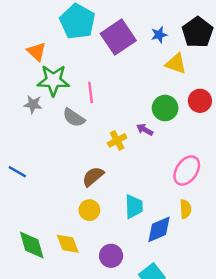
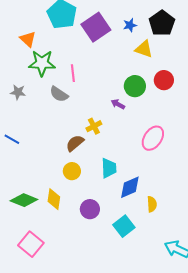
gray star: (33, 104) -> (18, 92), moved
yellow cross: (117, 140) -> (94, 126), moved
yellow semicircle: (186, 209) -> (152, 204), moved
yellow diamond: (68, 244) -> (54, 199), turned 30
green diamond: (32, 245) -> (24, 200), turned -52

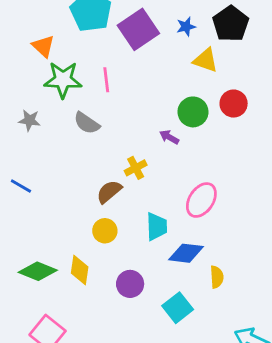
pink line: (73, 73) -> (106, 80), moved
pink ellipse: (153, 138) -> (201, 200), moved
blue diamond: (130, 187) -> (186, 253), turned 30

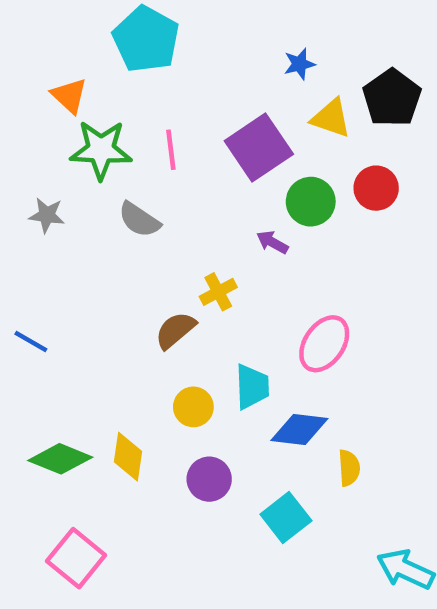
black pentagon: (231, 24) -> (392, 98), moved
purple square: (138, 29) -> (259, 147), moved
blue line: (21, 186) -> (31, 342), moved
yellow circle: (105, 231) -> (193, 407), moved

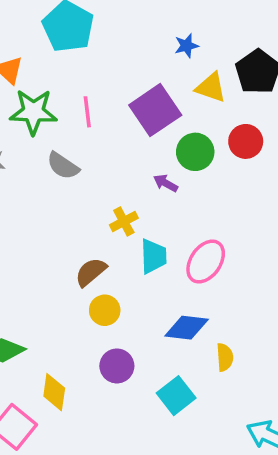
brown semicircle: (175, 330) -> (91, 272), moved
cyan trapezoid: (252, 387) -> (153, 256), moved
yellow diamond: (128, 457) -> (54, 392), moved

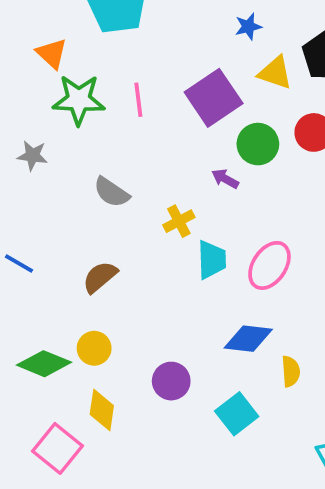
gray semicircle: (63, 166) -> (111, 192), moved
brown semicircle: (91, 272) -> (100, 277), moved
yellow circle: (105, 310) -> (94, 348), moved

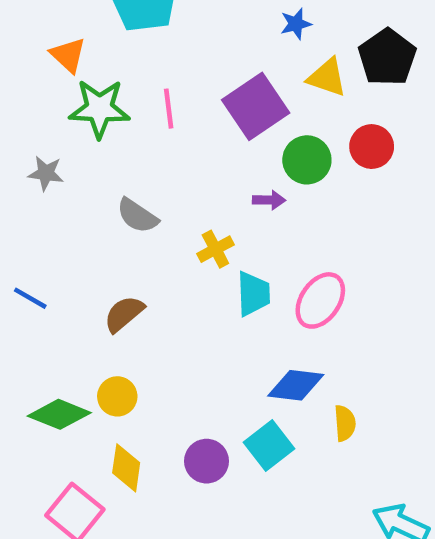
purple arrow: (225, 179) -> (269, 200), turned 152
purple circle: (171, 381) -> (207, 461), moved
cyan square: (237, 414) -> (269, 446), moved

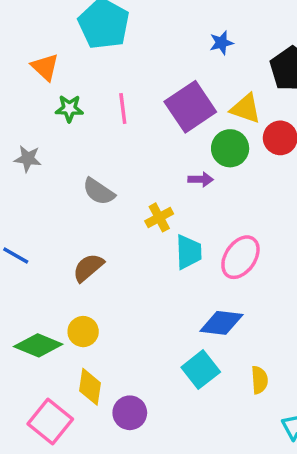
yellow triangle: (327, 77) -> (246, 109), moved
green star: (99, 109) -> (69, 109), size x0.6
yellow semicircle: (345, 423) -> (259, 380), moved
purple circle: (207, 461) -> (130, 413), moved

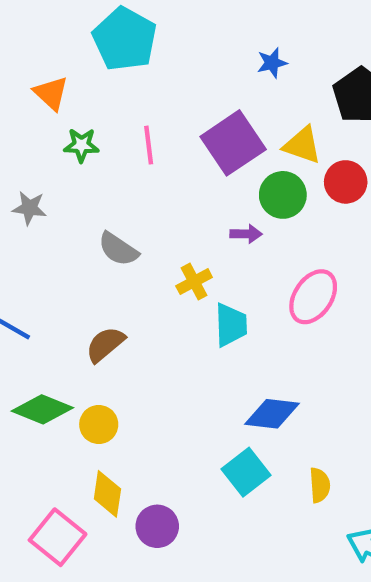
pink ellipse: (240, 257) -> (313, 297), moved
green diamond: (38, 345) -> (42, 409), moved

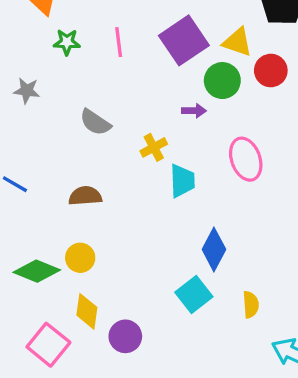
pink ellipse: (313, 297) -> (246, 159), turned -54
brown semicircle: (105, 344) -> (85, 196), turned 36
green diamond: (42, 409) -> (37, 271), moved
blue diamond: (272, 414) -> (214, 249), turned -69

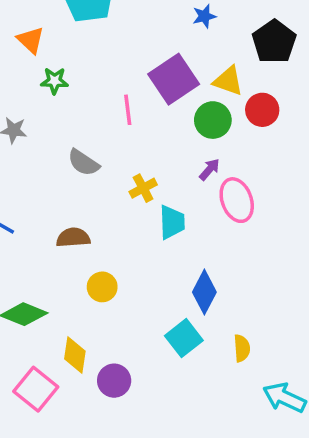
pink line: (119, 42) -> (128, 110), moved
purple arrow: (194, 111) -> (209, 169), moved, turned -50
yellow circle: (80, 258) -> (102, 287), moved

